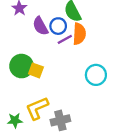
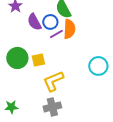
yellow square: (36, 70) -> (38, 60), moved, turned -32
cyan circle: (96, 75) -> (98, 66), moved
yellow L-shape: (37, 108) -> (53, 81), moved

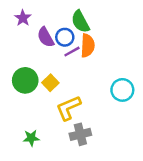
yellow square: (38, 60) -> (50, 83), turned -32
green star: (11, 107) -> (31, 138), moved
gray cross: (52, 107) -> (80, 134), moved

